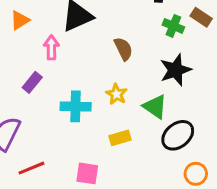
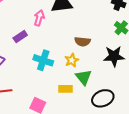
brown semicircle: (123, 49) -> (83, 42), moved, turned 105
green triangle: (155, 107) -> (83, 77), moved

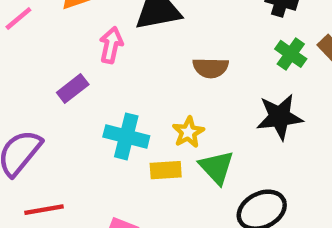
brown semicircle: (83, 42) -> (211, 68), moved
yellow rectangle: (66, 89) -> (166, 170), moved

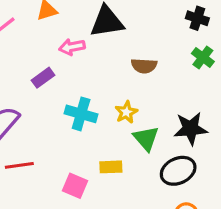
pink arrow: (111, 45) -> (72, 47), turned -115
black star: (280, 117) -> (191, 129), moved
yellow rectangle: (166, 170) -> (111, 167), moved

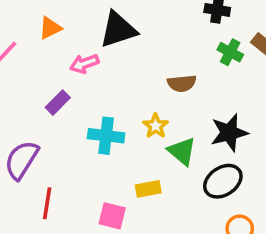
brown semicircle: (144, 66) -> (182, 83), moved
red line: (19, 165) -> (47, 203), turned -64

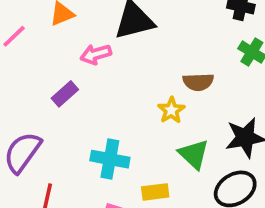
yellow star: (156, 126) -> (171, 110), moved
cyan cross: (106, 136) -> (110, 159), moved

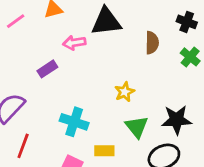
brown semicircle: (198, 82) -> (152, 43), moved, turned -95

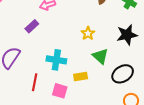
black star: (177, 120) -> (127, 35), moved
red line: (23, 146) -> (35, 82), moved

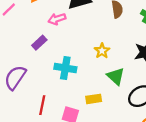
cyan cross: (56, 60) -> (65, 68), moved

